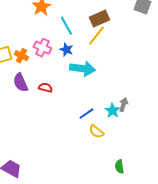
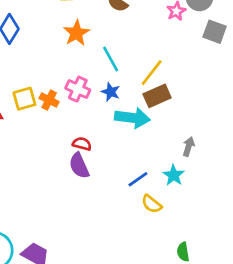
brown rectangle: (99, 19) -> (157, 96), moved
purple semicircle: (20, 83) -> (79, 166), moved
gray arrow: (123, 105) -> (189, 147), moved

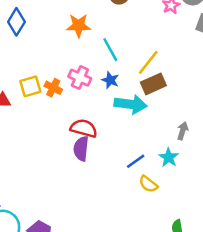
orange star: (76, 33) -> (79, 26), turned 30
red semicircle: (82, 144) -> (84, 128), size x1.5
purple semicircle: (79, 166) -> (81, 149), turned 30

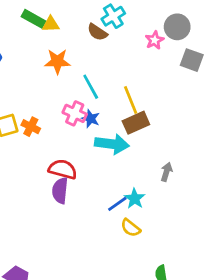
yellow line: (148, 62) -> (131, 100), turned -60
pink cross: (80, 78) -> (75, 113), moved
cyan star: (169, 157) -> (135, 199), moved

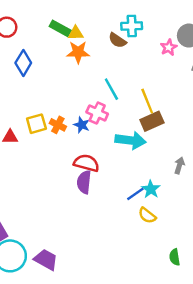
cyan cross: (113, 16) -> (132, 26), turned 30
orange star: (57, 61) -> (78, 52), moved
blue star: (91, 119) -> (82, 125), moved

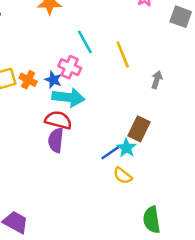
brown rectangle: (152, 121) -> (139, 129), moved, turned -40
cyan arrow: (131, 140) -> (68, 97), moved
gray arrow: (179, 165) -> (157, 80), moved
green semicircle: (175, 257) -> (152, 220), size x1.5

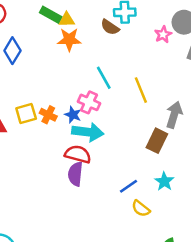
gray arrow: (157, 80) -> (174, 115), size x1.5
brown rectangle: (139, 129) -> (157, 141), moved
cyan star: (126, 148) -> (164, 181), moved

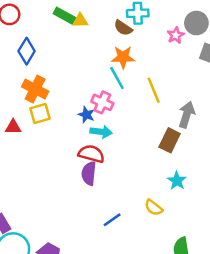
orange star: (69, 39) -> (123, 57), moved
orange cross: (48, 115) -> (35, 89), moved, size x1.5
cyan arrow: (88, 132) -> (101, 132), size x0.7
blue line: (128, 186) -> (112, 220), moved

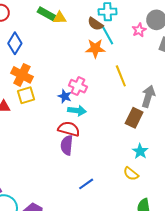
cyan line: (117, 78) -> (108, 35), moved
yellow semicircle: (154, 208) -> (131, 174), moved

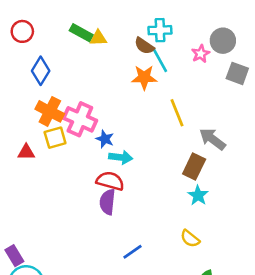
pink cross: (78, 86) -> (80, 119), moved, size x1.4
gray arrow: (148, 96) -> (212, 139), turned -70
cyan star: (140, 151) -> (198, 195), moved

